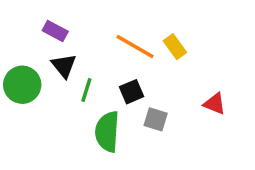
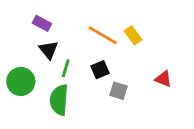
green circle: (22, 85) -> (21, 81), moved
green semicircle: (107, 132) -> (59, 100), moved

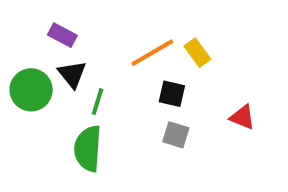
orange line: (103, 35) -> (152, 53), turned -60
black square: (100, 70) -> (172, 94), moved, turned 36
green circle: (21, 81) -> (31, 90), moved

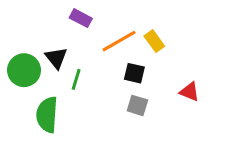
purple rectangle: (62, 35) -> (81, 18), moved
green semicircle: (88, 149) -> (47, 115), moved

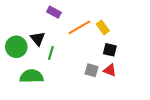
black square: (134, 73) -> (110, 50), moved
red triangle: (190, 92) -> (110, 70), moved
green semicircle: (47, 115) -> (32, 76), turned 85

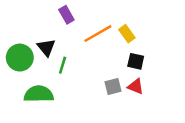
purple rectangle: (54, 12) -> (66, 15), turned 32
gray square: (92, 70) -> (113, 87), turned -32

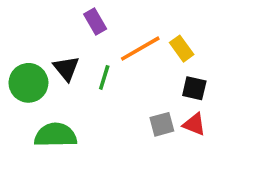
green line: (63, 65) -> (104, 77), moved

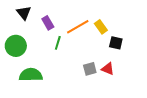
purple rectangle: (95, 22) -> (48, 23), moved
black triangle: (66, 68) -> (24, 13), moved
black square: (194, 88) -> (116, 43), moved

